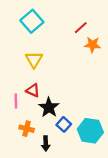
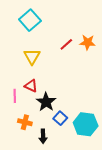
red line: (81, 28) -> (66, 44), moved

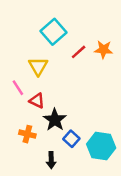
cyan square: (30, 20) -> (54, 32), moved
pink line: (15, 96) -> (18, 88), moved, turned -32
orange cross: (25, 122) -> (27, 134), moved

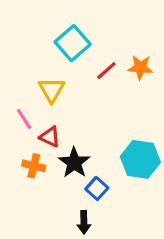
orange cross: (27, 134) -> (34, 166), moved
cyan hexagon: (101, 146) -> (140, 159), moved
black arrow: (51, 160) -> (84, 222), moved

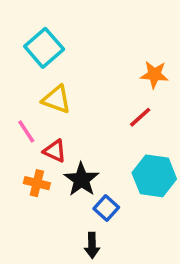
cyan square: (73, 43) -> (44, 48), moved
red line: (106, 71) -> (140, 117), moved
yellow triangle: (52, 90) -> (56, 99), turned -40

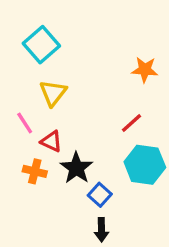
yellow triangle: (56, 99) -> (53, 93), turned 48
red line: (140, 117) -> (131, 123), moved
black arrow: (92, 245) -> (101, 230), moved

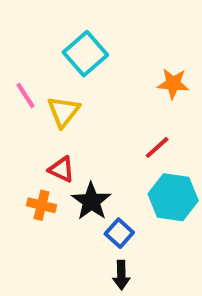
cyan square: (41, 45) -> (85, 54), moved
pink line: (25, 123) -> (26, 96), moved

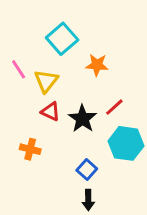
orange star: (173, 84) -> (97, 65), moved
red triangle: (61, 169) -> (50, 111), moved
black star: (91, 201) -> (82, 119), moved

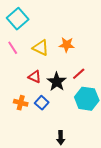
cyan square: (62, 39) -> (18, 19), moved
yellow triangle: (46, 81) -> (41, 48), moved, turned -42
blue square: (87, 170) -> (42, 103), moved

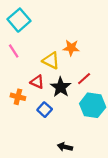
yellow triangle: (41, 48) -> (51, 61), moved
orange cross: (21, 103) -> (18, 97), moved
black arrow: (61, 138) -> (65, 147), turned 104

